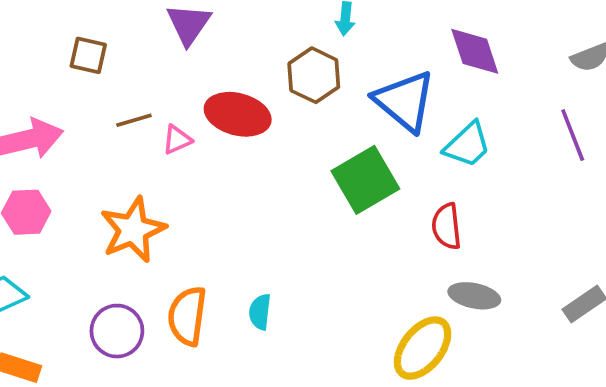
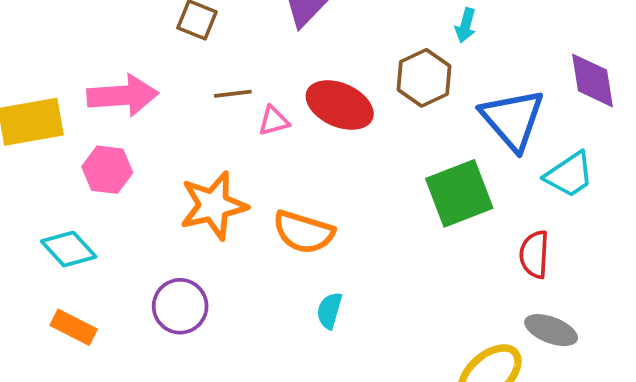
orange semicircle: (187, 316) -> (304, 232), moved, turned -90

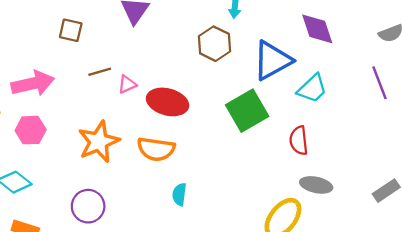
red ellipse: (340, 105) -> (168, 102), moved
blue triangle: (513, 119) -> (272, 60), turned 51

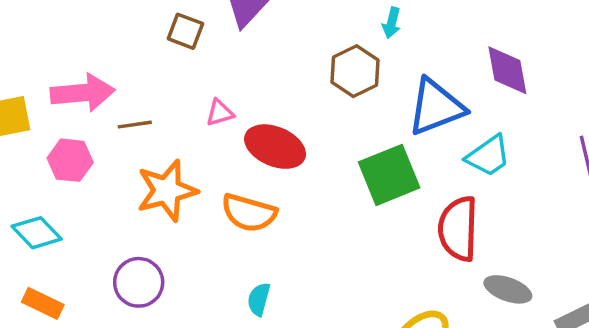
brown square: (71, 30) -> (185, 31), moved
brown line: (100, 72) -> (135, 125), moved
red semicircle: (299, 140) -> (458, 229), size x1.5
gray ellipse: (316, 185) -> (508, 289), moved
cyan semicircle: (179, 194) -> (259, 299), moved

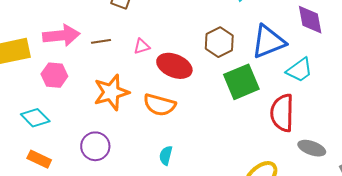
brown hexagon: (355, 71) -> (219, 42), moved
brown line: (135, 125) -> (101, 41), moved

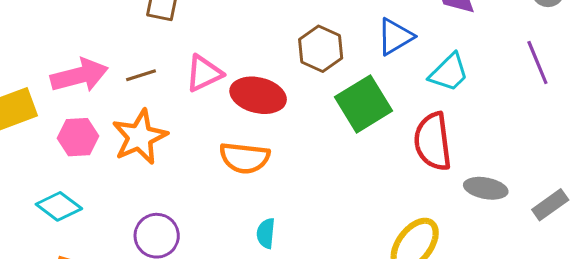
blue triangle: (268, 42) -> (395, 37), size x0.7
pink triangle: (142, 46) -> (204, 73), size x1.5
orange star: (111, 92) -> (140, 137), moved

